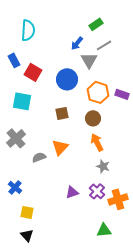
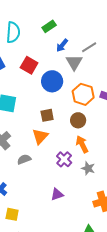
green rectangle: (96, 24) -> (49, 26), moved
red square: (33, 72) -> (29, 65), moved
orange triangle: (60, 147) -> (40, 136), moved
purple cross: (97, 191) -> (64, 159), moved

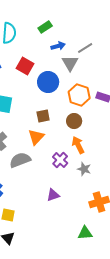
blue arrow: (62, 45) -> (58, 46), turned -144
gray semicircle: (24, 159) -> (20, 160), size x1.5

